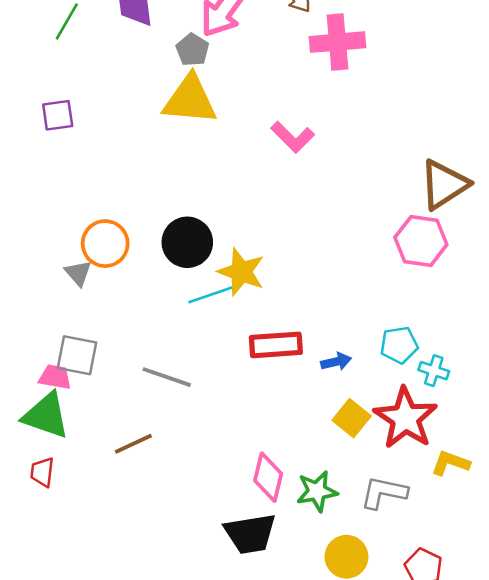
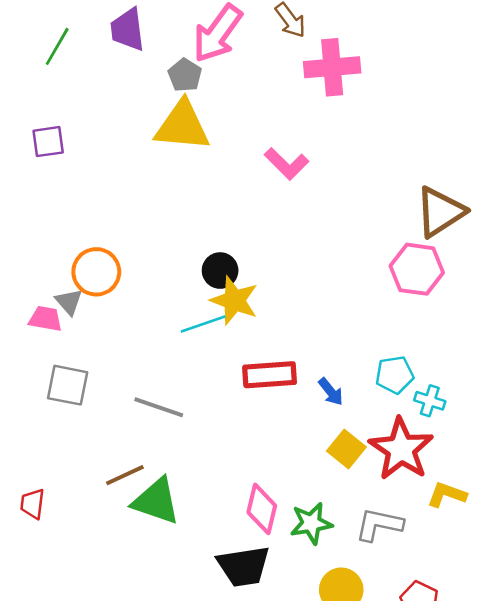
black circle: (187, 242) -> (220, 271), moved, size x0.7
blue arrow: (336, 362) -> (331, 392), turned 64
pink trapezoid: (55, 377) -> (45, 319), moved
green triangle: (46, 416) -> (156, 501), moved

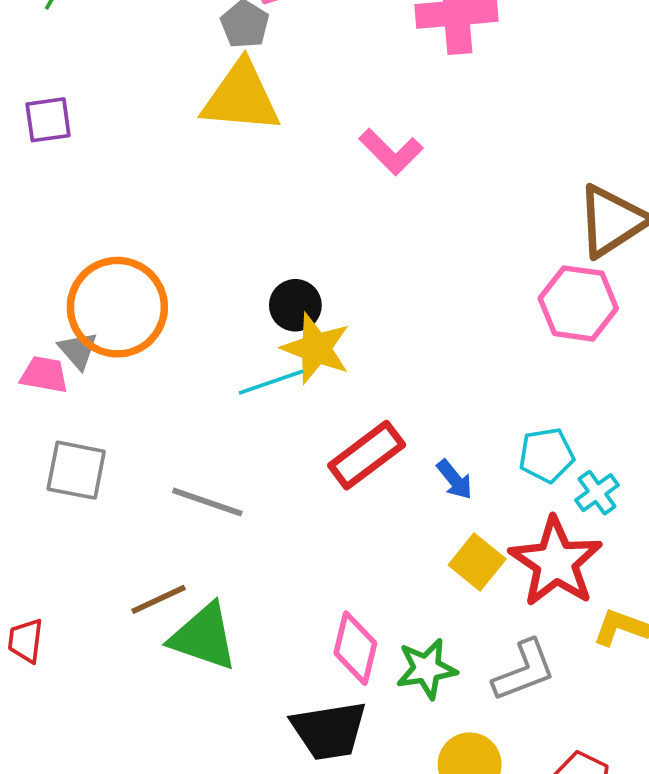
orange circle: (96, 272) -> (117, 307), size x1.4
red rectangle: (270, 375) -> (367, 455), turned -33
cyan cross: (430, 401) -> (597, 493), turned 36
gray L-shape: (379, 525) -> (524, 671), turned 147

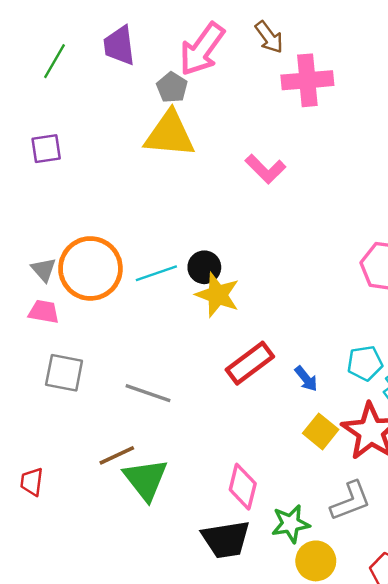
gray triangle: (78, 350) -> (44, 270), moved
cyan line: (271, 382) -> (156, 273), moved
green triangle: (204, 637) -> (146, 479), turned 33
green star: (427, 669) -> (291, 524), moved

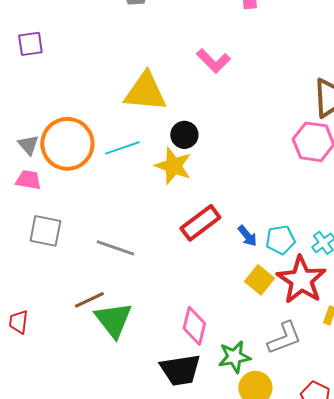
yellow triangle: (170, 134) -> (145, 92), moved
black circle: (204, 267) -> (184, 135), moved
cyan pentagon: (365, 363) -> (280, 240), moved

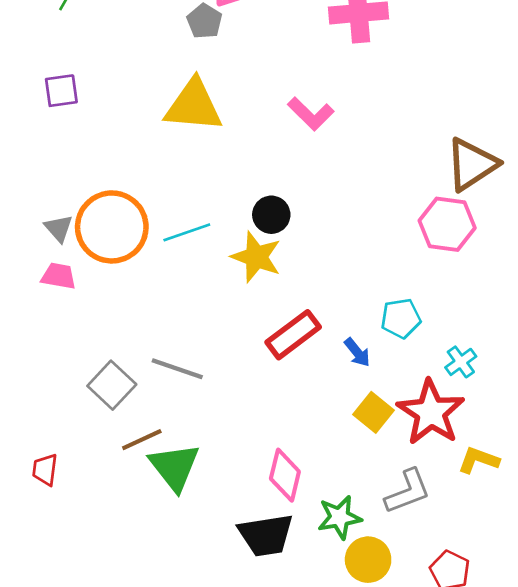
yellow triangle: (145, 92) -> (194, 106), moved
gray square: (45, 231) -> (112, 385), moved, turned 32
cyan pentagon: (280, 240) -> (401, 318), moved

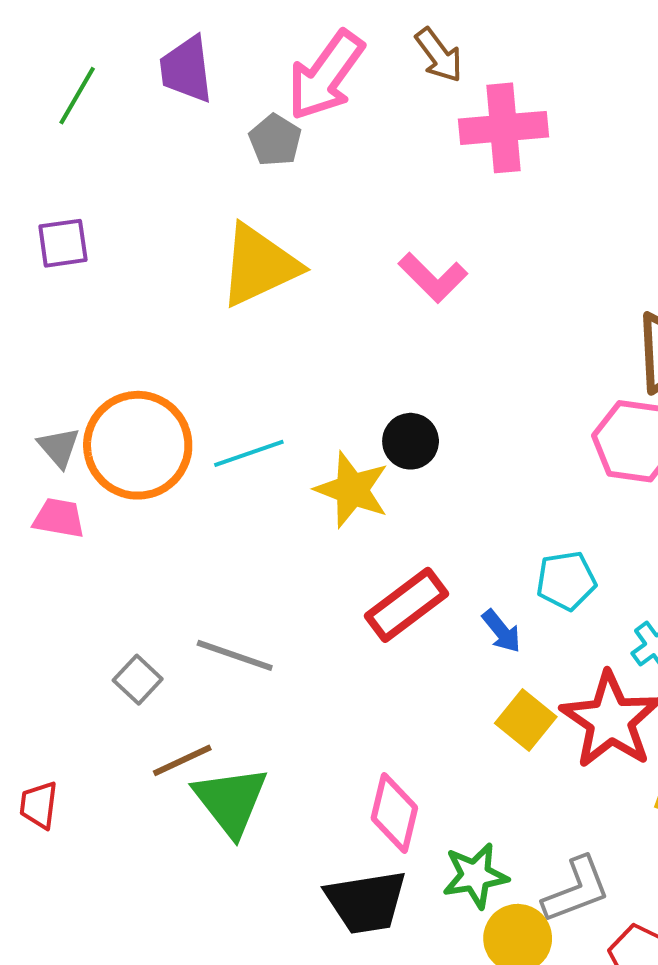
yellow triangle: (194, 106) -> (259, 265), turned -30
black circle: (271, 215) -> (411, 441), moved
gray square: (112, 385) -> (138, 680), size x0.7
gray L-shape: (408, 491) -> (576, 890), moved

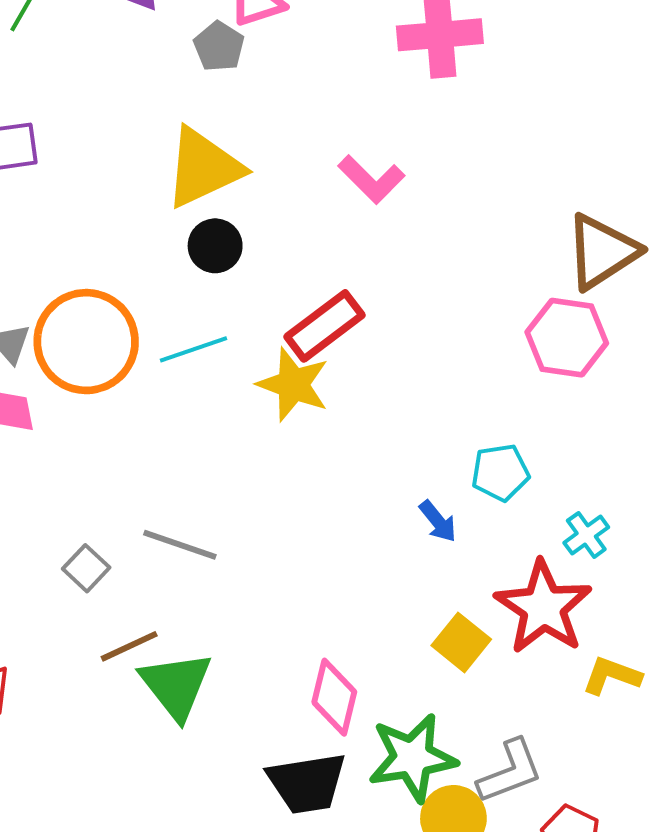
black circle: (411, 441) -> (215, 246), moved
red rectangle: (406, 605) -> (325, 326), moved
yellow square: (526, 720) -> (461, 642), moved
green star: (475, 876) -> (412, 758), size x1.4

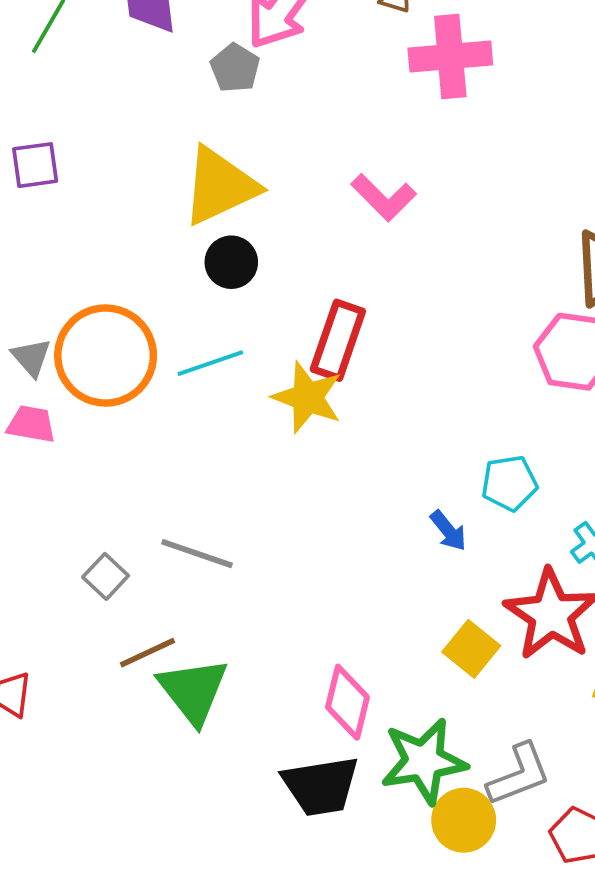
red rectangle: (325, 326) -> (338, 340), turned -34

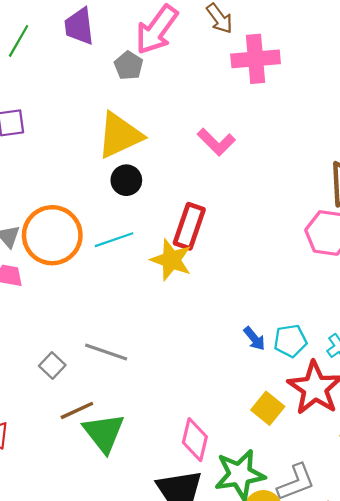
cyan pentagon: (509, 483) -> (290, 341), moved

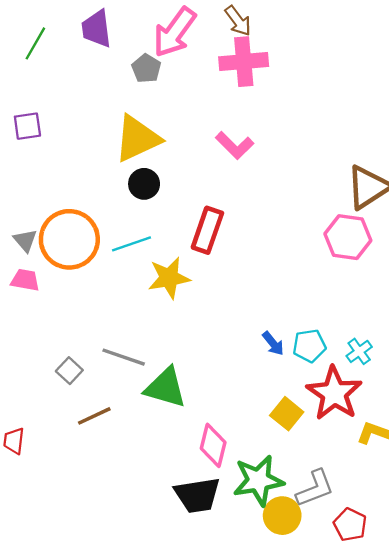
pink cross: (256, 59) -> (244, 62), moved
yellow star: (171, 260) -> (169, 278), moved, turned -30
green triangle: (104, 433) -> (166, 388), moved, turned -36

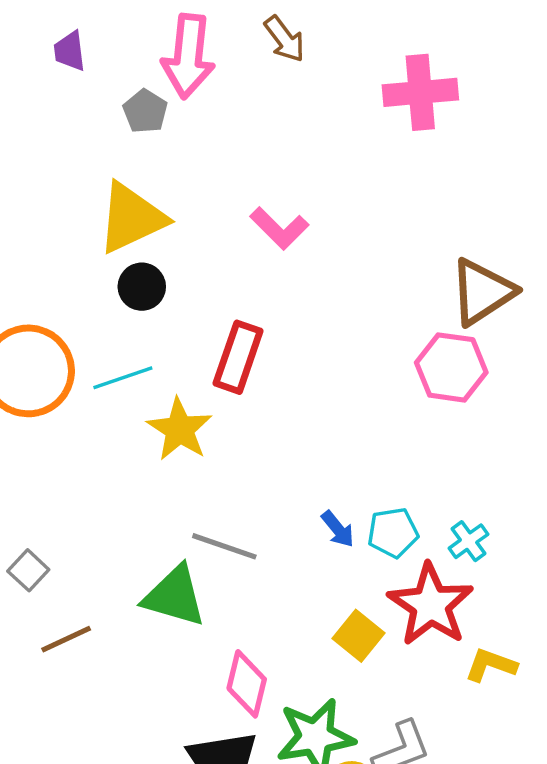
purple trapezoid: (96, 29) -> (70, 51), size x0.7
pink arrow: (175, 32) -> (188, 56), turned -30
pink cross: (244, 62) -> (420, 92), moved
yellow star: (169, 278) -> (180, 429), turned -30
gray line: (124, 357) -> (224, 546), moved

